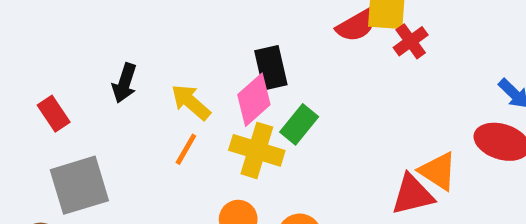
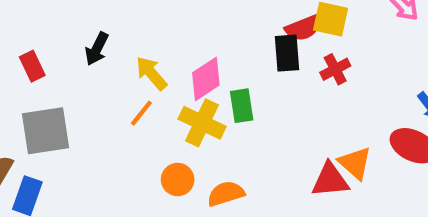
red cross: (411, 41) -> (335, 69), moved
black rectangle: (271, 68) -> (287, 53), moved
green rectangle: (299, 124) -> (242, 106), turned -56

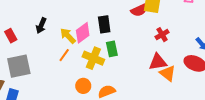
black rectangle: (287, 53) -> (104, 24), moved
red cross: (335, 69) -> (162, 35), moved
pink diamond: (206, 79) -> (83, 33), moved
red triangle: (330, 180) -> (158, 62), moved

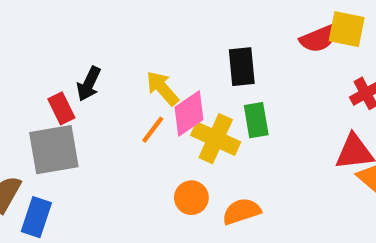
black arrow: (41, 26) -> (89, 84), moved
pink diamond: (83, 33) -> (189, 113), moved
red rectangle: (11, 36) -> (61, 108), moved

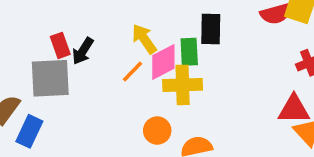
black arrow: (89, 84) -> (83, 51), moved
green rectangle: (256, 120) -> (189, 52), moved
yellow cross: (216, 139) -> (183, 85), turned -33

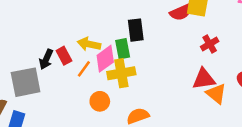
yellow arrow: (144, 39) -> (89, 44), turned -35
red rectangle: (60, 45) -> (64, 56), moved
orange circle: (157, 131) -> (100, 101), moved

